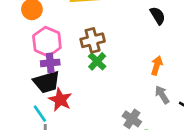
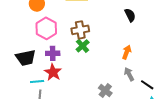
purple cross: (50, 63) -> (53, 53), moved
black trapezoid: (47, 82) -> (26, 58), moved
cyan line: (40, 114) -> (37, 82), turned -64

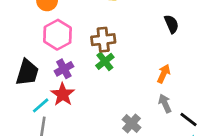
purple cross: (53, 53) -> (64, 69), turned -32
black trapezoid: (26, 58) -> (27, 72), turned -65
cyan line: (37, 82) -> (41, 105), turned -40

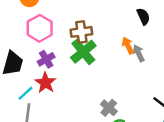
green cross: (105, 61) -> (83, 52), size x1.5
orange arrow: (164, 74) -> (128, 46), moved, turned -49
gray arrow: (165, 103) -> (139, 53), moved

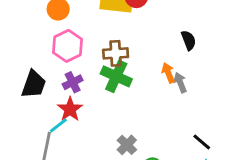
green cross: (83, 52) -> (116, 76), turned -30
cyan line: (25, 93) -> (58, 125), moved
gray cross: (109, 108) -> (127, 145), moved

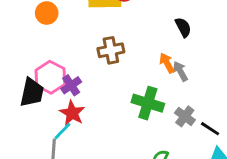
pink hexagon: (68, 46) -> (50, 77), moved
green cross: (116, 76) -> (148, 103), moved
gray cross: (127, 145) -> (185, 116), moved

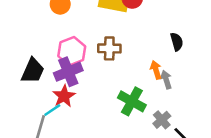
pink hexagon: (50, 77) -> (72, 51), moved
purple cross: (71, 85) -> (68, 72), size x1.5

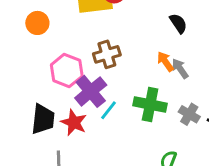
black trapezoid: (33, 71) -> (43, 119), moved
purple cross: (68, 72) -> (91, 91), moved
cyan line: (52, 110) -> (108, 110), moved

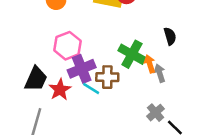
brown cross: (107, 54) -> (107, 77), moved
green cross: (150, 104) -> (132, 54), moved
cyan line: (108, 110) -> (91, 89), turned 66

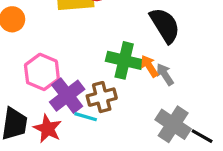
black semicircle: (170, 36) -> (165, 25), size x1.6
gray cross: (155, 113) -> (173, 124), size x1.5

